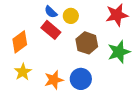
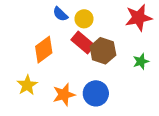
red rectangle: (51, 30) -> (83, 42), moved
orange diamond: (20, 42) -> (44, 50), moved
green star: (119, 52) -> (141, 61), size x0.6

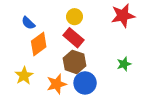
blue semicircle: (60, 14) -> (28, 23), moved
brown hexagon: (103, 51) -> (74, 62), moved
green star: (141, 61) -> (124, 64), moved

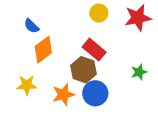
yellow circle: (74, 17) -> (99, 13), moved
red rectangle: (73, 38) -> (94, 50), moved
yellow star: (24, 76) -> (27, 85), turned 30

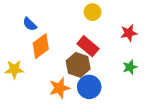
red star: (138, 18) -> (129, 33), moved, size x0.7
yellow star: (27, 85) -> (14, 69), moved

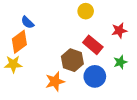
orange diamond: (41, 46) -> (19, 42), moved
red rectangle: (88, 46) -> (93, 45), moved
blue circle: (89, 87) -> (95, 76), moved

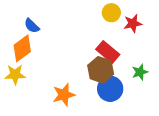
yellow circle: (86, 11) -> (111, 13), moved
red star: (119, 31) -> (133, 23), moved
brown hexagon: (72, 60) -> (101, 70), moved

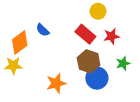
red star: (133, 23) -> (112, 36), moved
blue semicircle: (32, 26) -> (43, 30), moved
red rectangle: (108, 52) -> (85, 34), moved

